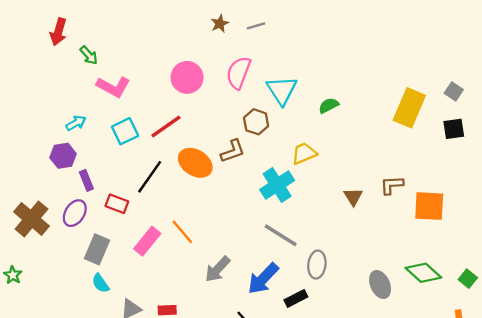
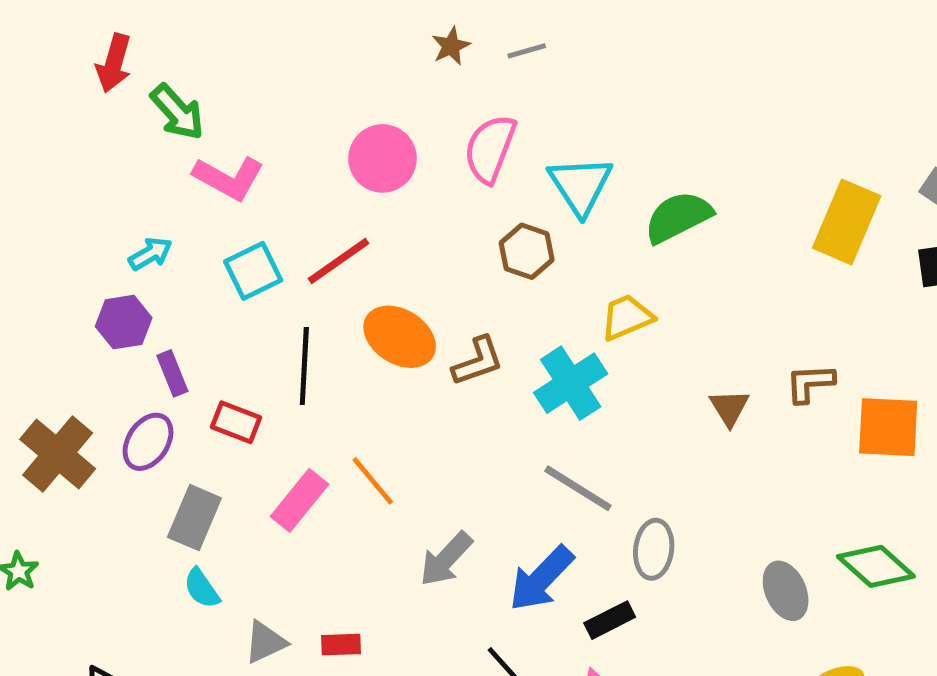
green arrow: (89, 55) -> (177, 112), size x1.4
green semicircle: (329, 105) -> (678, 217), size x1.6
brown L-shape: (233, 151) -> (478, 361), moved
black line: (150, 177) -> (304, 366), turned -32

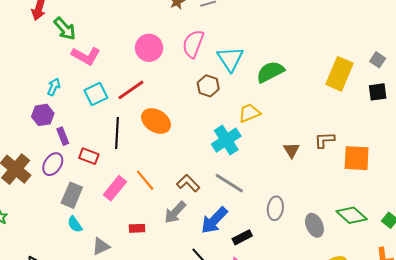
cyan arrow: (150, 254) -> (54, 87), turned -36
brown L-shape: (478, 361) -> (188, 183), moved, turned -115
gray ellipse: (654, 549) -> (275, 208), moved
red rectangle: (341, 645) -> (137, 228), moved

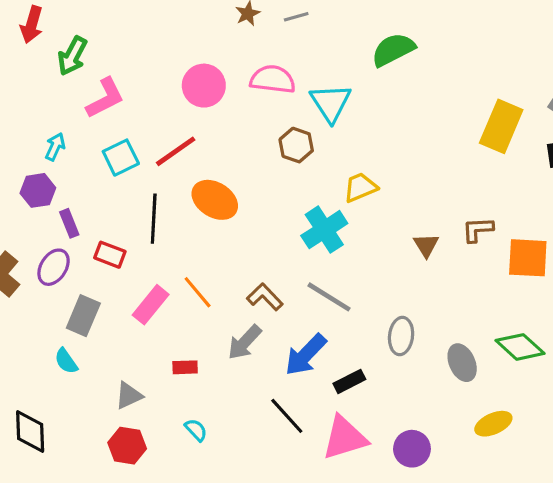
green arrow: (65, 29) -> (72, 56), turned 70
pink semicircle: (193, 44) -> (273, 79), turned 76
pink L-shape: (86, 56) -> (105, 98), turned -56
green semicircle: (270, 72) -> (393, 50), moved
cyan semicircle: (75, 224) -> (66, 361), moved

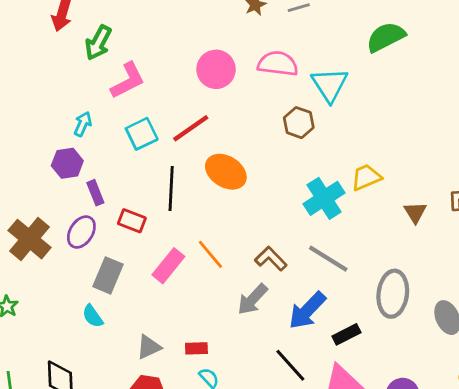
yellow trapezoid: (360, 187) -> (366, 177), moved
gray ellipse: (401, 336) -> (393, 294), size x1.4
red rectangle: (185, 367) -> (196, 348), moved

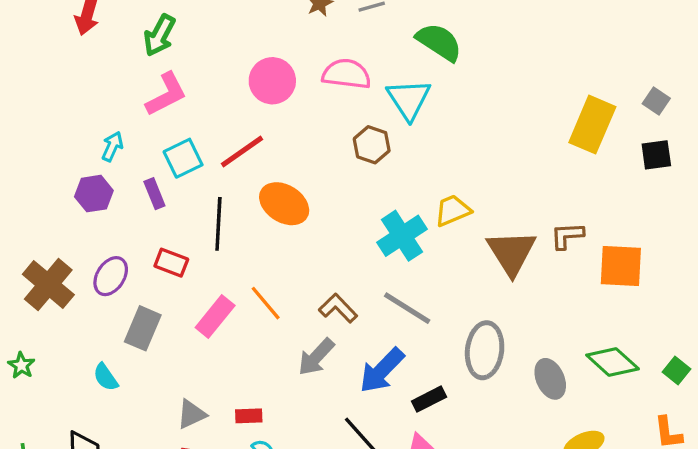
green semicircle: (386, 37) -> (439, 42), moved, turned 60
green arrow: (98, 43) -> (159, 35), moved
purple rectangle: (95, 193) -> (154, 194), moved
brown triangle: (415, 212) -> (511, 253), size x1.8
cyan semicircle: (93, 316) -> (106, 377), moved

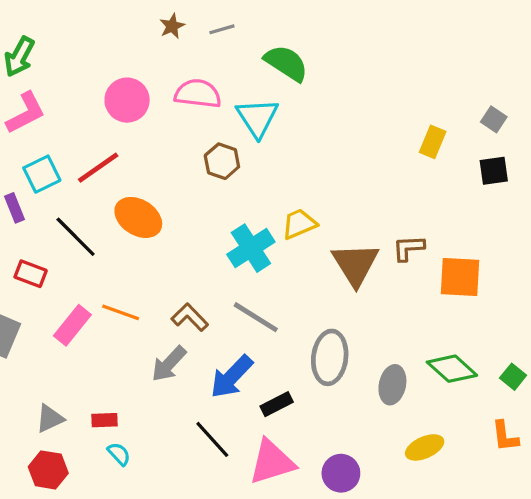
yellow rectangle: (592, 125) -> (433, 142), size x0.6
black line: (218, 224) -> (76, 237), turned -48
orange line: (266, 303) -> (121, 312), turned -30
gray ellipse: (550, 379) -> (392, 385), turned 36

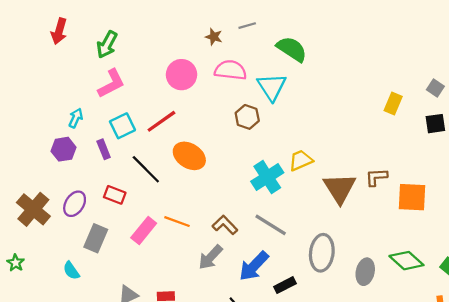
brown star: (172, 26) -> (214, 37), moved, turned -30

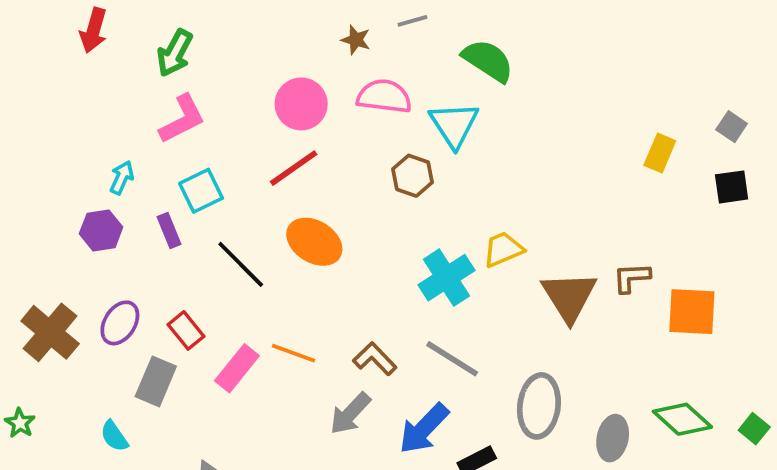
red line: (161, 121) -> (294, 168), moved
red rectangle: (115, 195) -> (186, 330), moved, turned 30

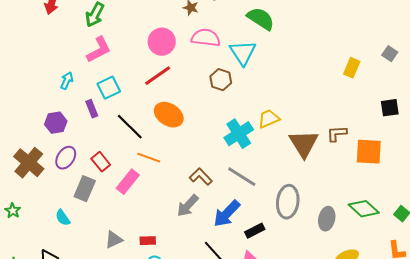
black square: (732, 187) -> (390, 108), moved
purple hexagon: (101, 230) -> (56, 123), moved
orange line: (294, 353) -> (149, 158), moved

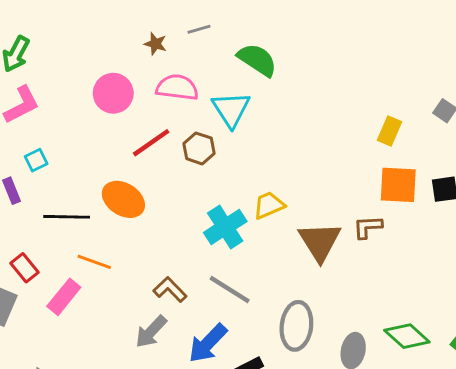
red line: (158, 76) -> (151, 143), moved
cyan square: (109, 88) -> (36, 160), size x0.7
black line: (130, 127) -> (67, 217), turned -44
orange square: (369, 152) -> (398, 185), moved

